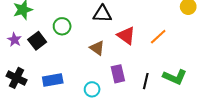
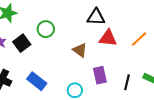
black triangle: (102, 14) -> (96, 17), moved
red triangle: (126, 36) -> (108, 38), turned -30
blue rectangle: (53, 80) -> (37, 81), turned 48

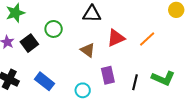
black triangle: (96, 17) -> (92, 14), moved
red triangle: (108, 38) -> (116, 38), turned -30

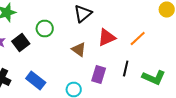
black triangle: (92, 14) -> (83, 14), turned -42
purple rectangle: (108, 75) -> (99, 74), turned 30
black line: (135, 82) -> (126, 68), moved

